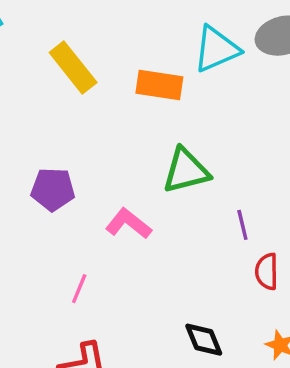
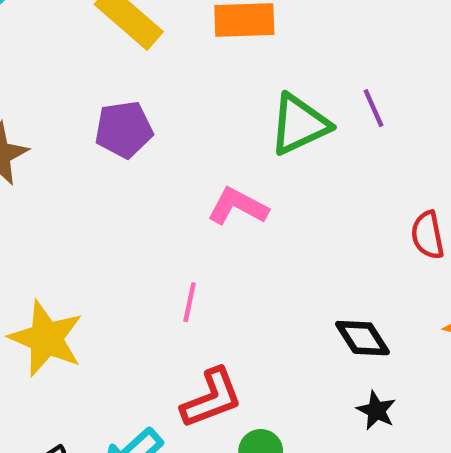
purple pentagon: (53, 189) -> (124, 130), moved
purple line: (242, 225) -> (374, 108), moved

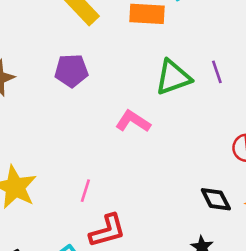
pink line: (190, 302) -> (85, 191), moved
black diamond: (363, 338) -> (216, 199), moved

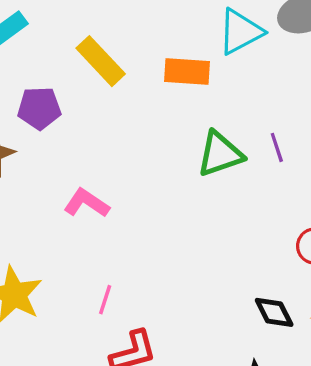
purple pentagon: (71, 71) -> (39, 108), moved
pink L-shape: (133, 121) -> (86, 203), moved

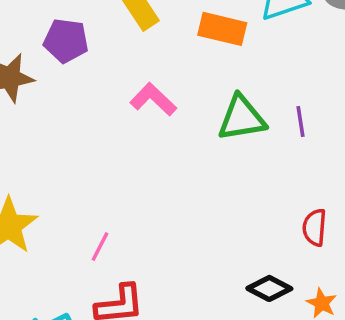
pink L-shape: (86, 203) -> (153, 99), moved
black diamond: (274, 312) -> (269, 288), turned -45

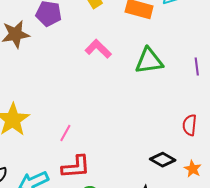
purple line: (300, 121) -> (197, 66), moved

